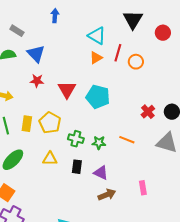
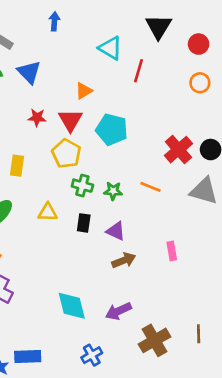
orange triangle: (96, 58) -> (84, 91), moved
orange circle: (136, 62) -> (200, 83), moved
red star: (37, 81) -> (37, 117), moved
red cross: (148, 112) -> (179, 150), size x1.5
yellow pentagon: (50, 123) -> (66, 154), moved

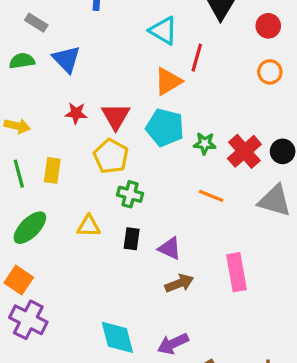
orange triangle: (84, 91) -> (168, 81), moved, size x1.4
green star: (113, 191) -> (205, 143), moved
pink rectangle: (172, 251) -> (236, 272), size x1.6

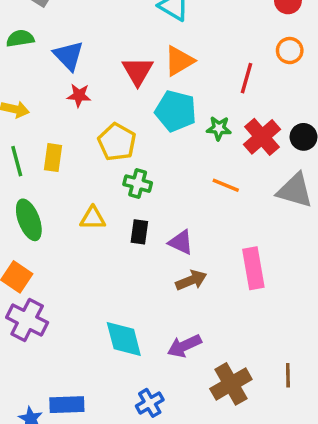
red line: (197, 58) -> (246, 78), moved
blue triangle: (66, 59) -> (69, 56), moved
red triangle: (116, 116) -> (138, 71), moved
green ellipse: (30, 228) -> (29, 220), turned -66

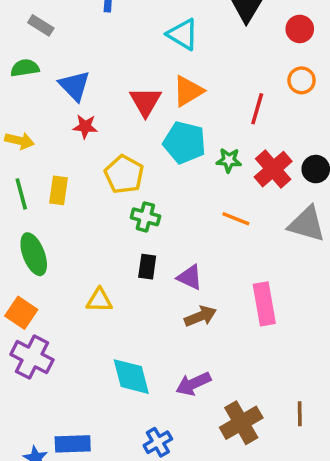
yellow triangle: (93, 218) -> (99, 300), moved

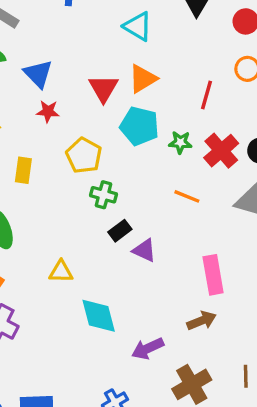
black rectangle: (147, 267) -> (120, 231), moved, turned 45
brown arrow: (200, 316) -> (202, 321), moved
cyan diamond: (131, 377) -> (99, 316), moved

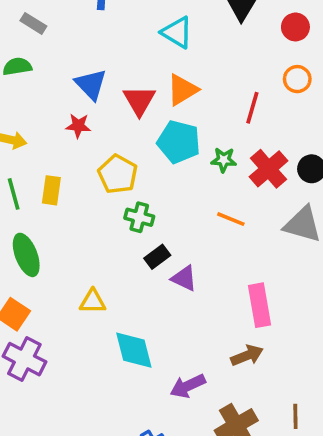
blue triangle: (38, 74) -> (91, 84), moved

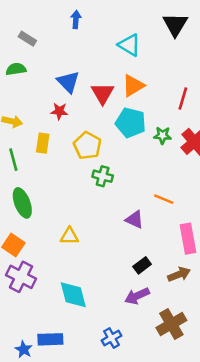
yellow rectangle: (51, 190) -> (43, 143), moved
orange line: (231, 219) -> (164, 199), moved
black rectangle: (157, 257) -> (142, 265), moved
cyan diamond: (134, 350) -> (73, 295), moved

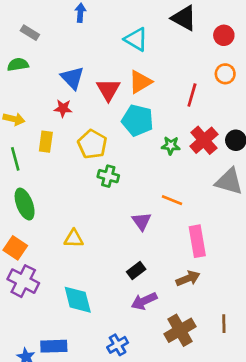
black triangle: (175, 25) -> (184, 18), turned -32
green star: (162, 135) -> (171, 146), moved
purple triangle: (134, 220) -> (141, 221), turned 30
black rectangle: (142, 265) -> (136, 270), moved

